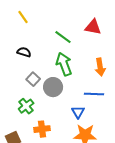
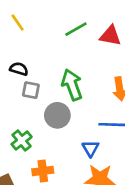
green line: (63, 37) -> (76, 29), moved, turned -66
gray square: (33, 79) -> (31, 90), moved, turned -32

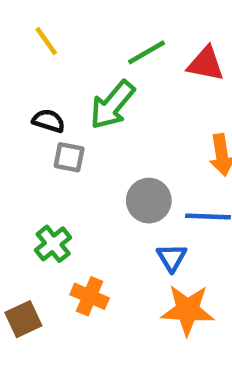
green arrow: (72, 85) -> (112, 105), moved, turned -120
gray circle: (57, 115) -> (149, 201), moved
orange cross: (43, 171) -> (90, 296), turned 30

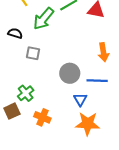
green arrow: (112, 105) -> (43, 19), moved
black semicircle: (49, 121) -> (15, 33), moved
brown square: (23, 319) -> (12, 111), moved

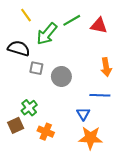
black semicircle: (15, 33) -> (19, 48), size x1.5
gray circle: (70, 73) -> (61, 76), moved

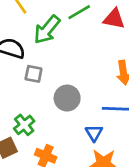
gray circle: (61, 76) -> (67, 98), moved

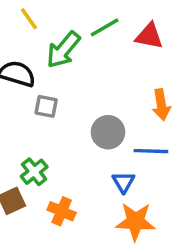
gray circle: (67, 98) -> (108, 132), moved

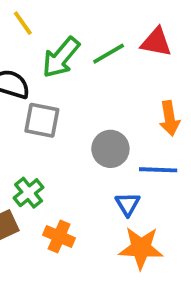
green line: (105, 27) -> (109, 54), moved
gray square: (46, 106) -> (42, 120), size x1.4

